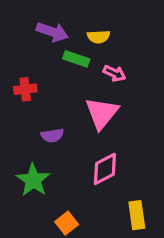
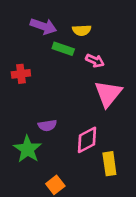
pink triangle: (102, 113) -> (108, 94), moved
purple semicircle: (52, 135) -> (47, 125), moved
yellow rectangle: (137, 215) -> (109, 164), moved

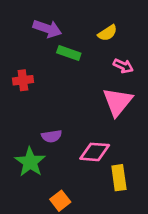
yellow semicircle: (82, 30) -> (107, 33), moved, turned -30
pink arrow: (95, 61) -> (123, 66), moved
pink diamond: (87, 140) -> (95, 152), turned 32

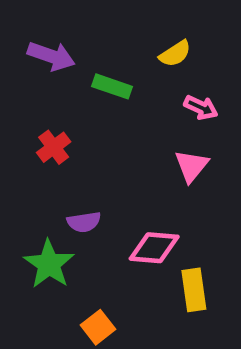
purple arrow: (47, 29) -> (51, 56), moved
red cross: (23, 80) -> (54, 147), moved, turned -30
pink triangle: (118, 102) -> (191, 166), size x0.7

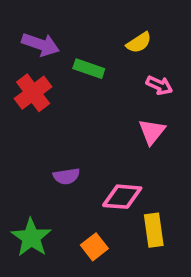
red cross: (54, 147) -> (33, 93), moved, size x1.4
green star: (49, 264) -> (31, 238), moved
orange square: (98, 327) -> (94, 247), moved

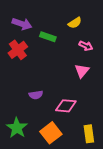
yellow rectangle: (154, 230) -> (89, 134), moved
orange square: (94, 247) -> (51, 133), size x1.5

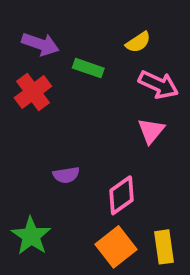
pink arrow: (86, 46) -> (158, 85), size x1.5
pink diamond: (66, 106) -> (122, 195), turned -40
orange square: (51, 133) -> (116, 247), moved

